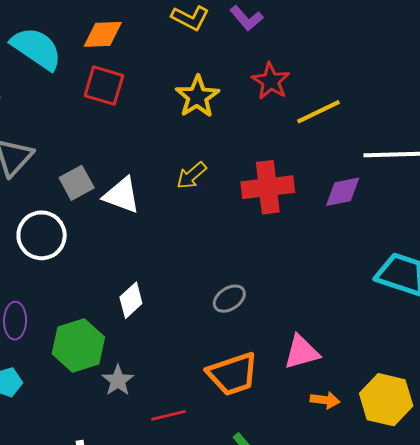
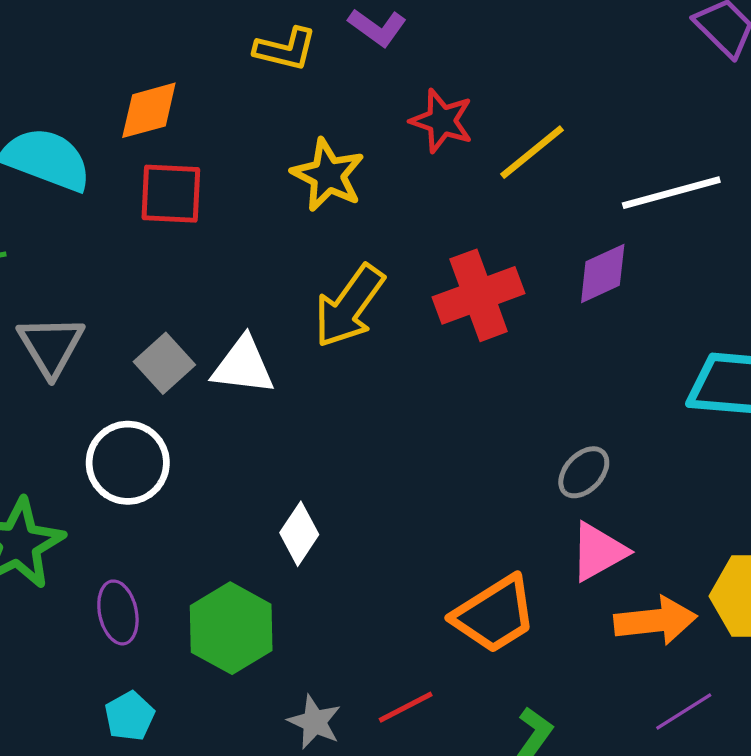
yellow arrow: (191, 175) -> (349, 306), size x1.6
gray ellipse: (229, 299) -> (584, 472), moved
gray star: (118, 380) -> (314, 722), moved
orange arrow: (325, 400) -> (655, 621), size x1.6

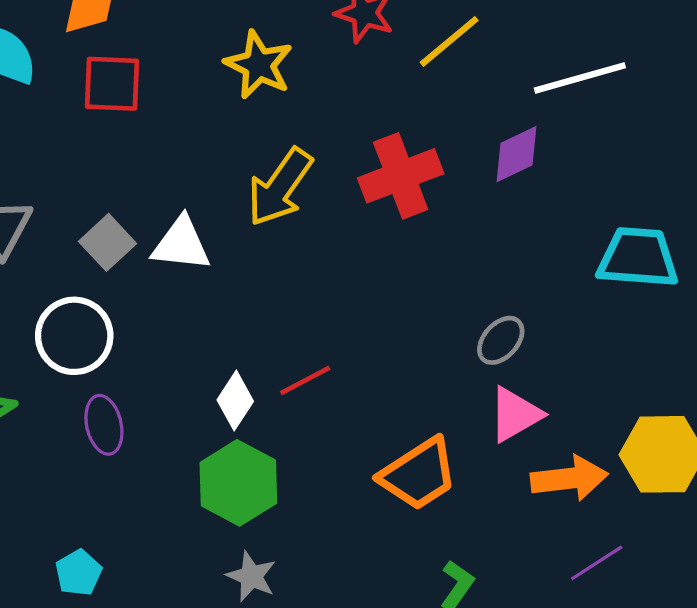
purple ellipse: (118, 612) -> (104, 425), moved
green hexagon: (231, 628) -> (238, 483), moved
red line: (406, 707) -> (305, 380), moved

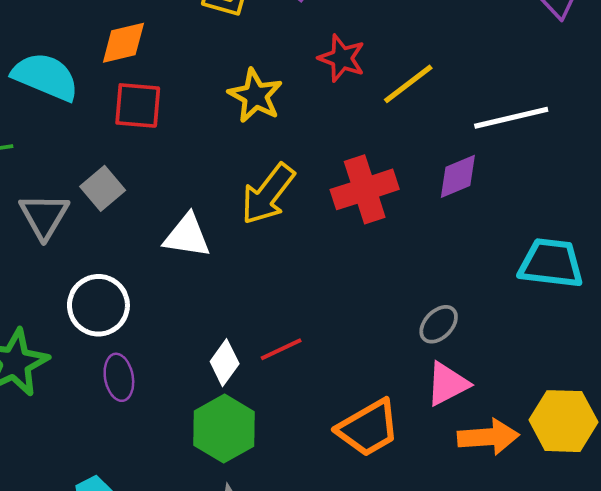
gray square: (108, 242) -> (103, 188), moved

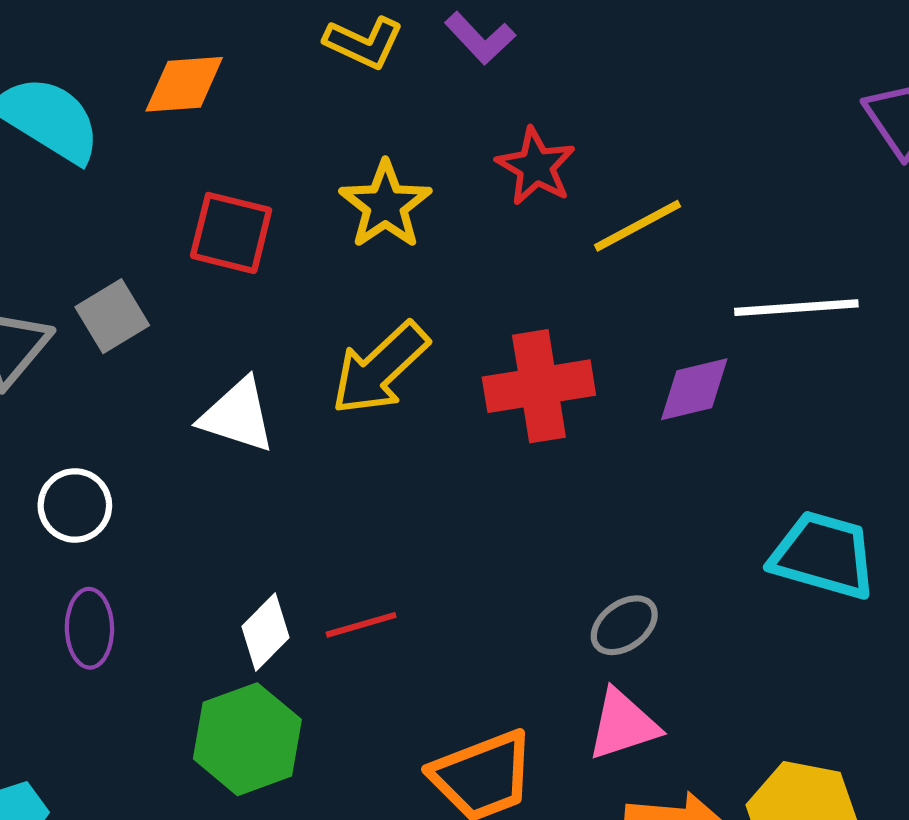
red square: (138, 105) -> (231, 233), moved
white circle: (98, 305) -> (75, 505), size x0.7

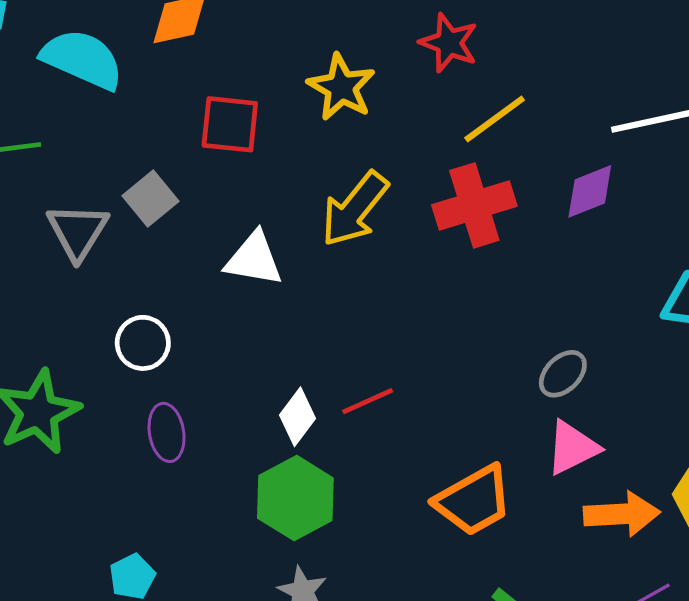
yellow line: (637, 226) -> (495, 119), moved

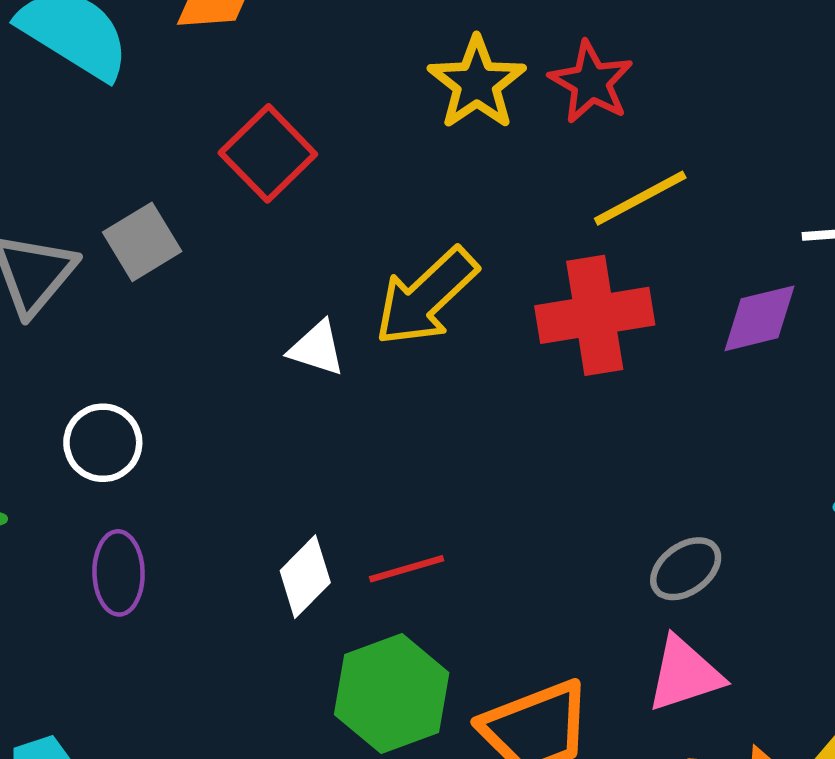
yellow star: (341, 87) -> (477, 83), moved
red square: (230, 124) -> (268, 153), turned 32
white triangle: (254, 259) -> (317, 348), moved, size x0.7
green hexagon: (295, 498) -> (392, 694), moved

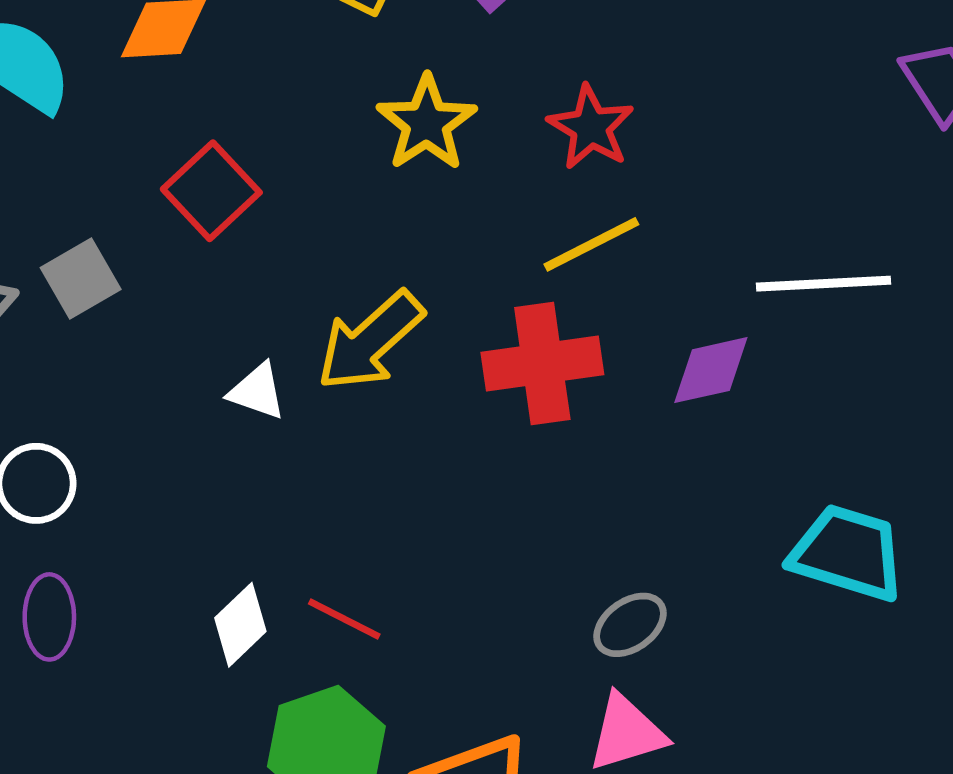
red star: (591, 82) -> (591, 127), moved
red line: (407, 569) -> (344, 619), turned 42

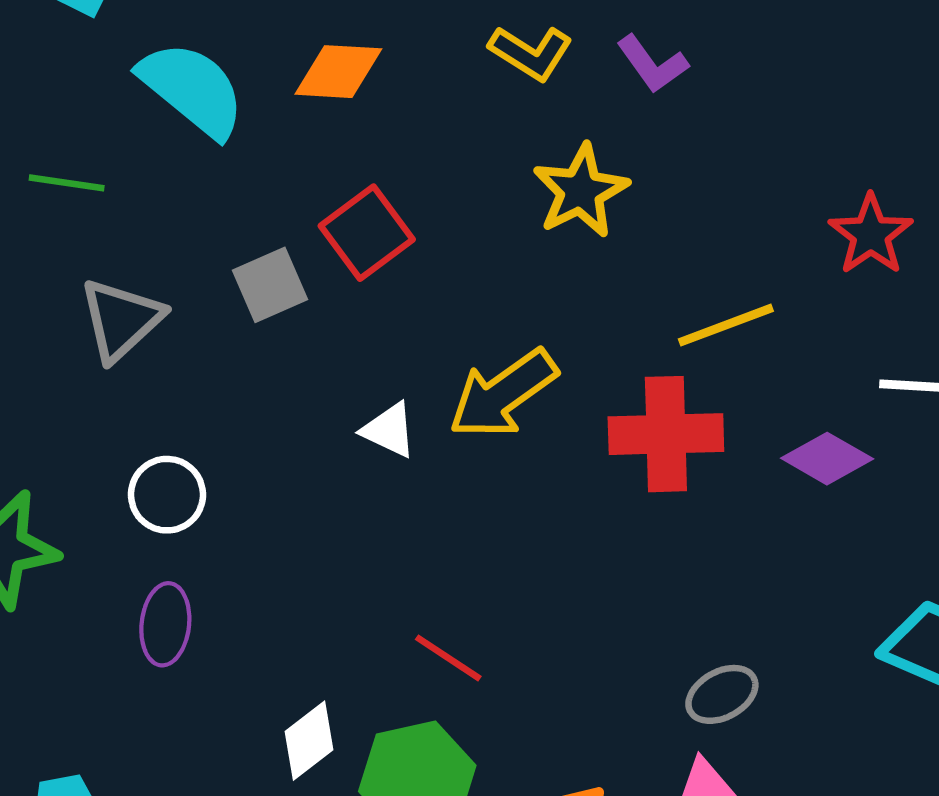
red star: (591, 127) -> (871, 235), moved
gray square: (81, 279) -> (270, 285), moved
purple diamond: (711, 370) -> (827, 459), turned 36
white diamond: (240, 625) -> (309, 741), moved

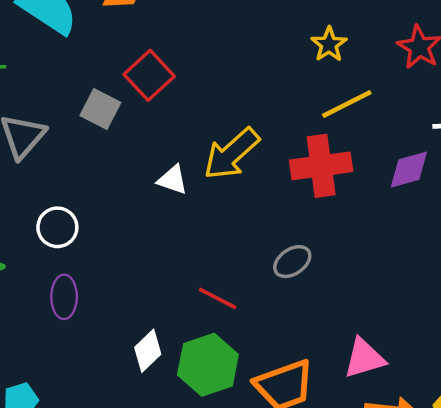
yellow star: (581, 191) -> (329, 44), moved, size x0.7
gray square: (270, 285) -> (100, 109), turned -33
purple diamond: (827, 459) -> (409, 170), turned -39
gray ellipse: (722, 694) -> (292, 262), moved

